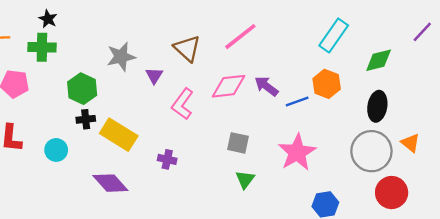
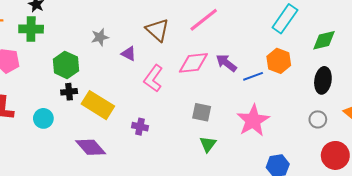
gray star: (121, 57) -> (100, 37), size x0.7
purple triangle: (154, 76) -> (129, 54), turned -35
gray circle: (371, 151) -> (318, 119), size x0.5

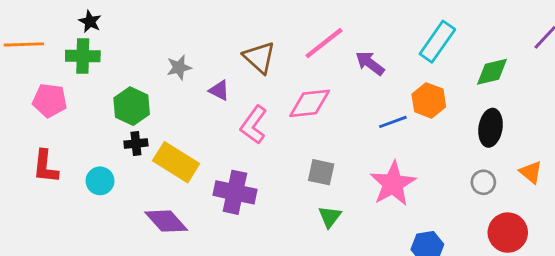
purple arrow: (226, 63) -> (370, 63), moved
purple cross: (140, 127) -> (235, 192), size x1.8

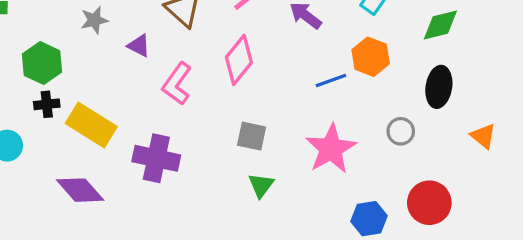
pink diamond: (310, 103) -> (239, 60), turned -45
gray circle: (483, 182) -> (401, 131), moved
red circle: (508, 233) -> (429, 203), moved

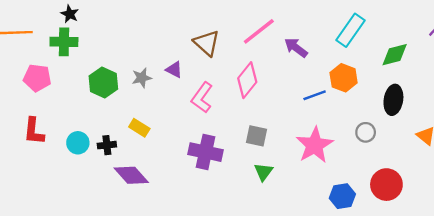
gray star: (94, 20) -> (142, 78), moved
black cross: (47, 104) -> (107, 145), moved
yellow rectangle: (91, 125) -> (139, 128), size x0.6
purple cross: (156, 158) -> (205, 152), moved

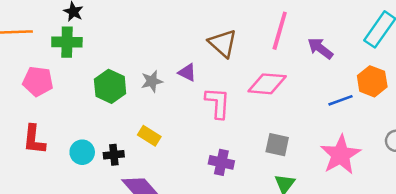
pink line: (259, 31) -> (280, 31), turned -36
pink diamond: (247, 80) -> (267, 84), turned 56
pink L-shape: (202, 98) -> (218, 103), turned 148
purple cross: (205, 152) -> (221, 162), size x0.7

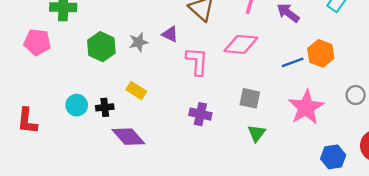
orange hexagon: (372, 81) -> (321, 53), moved
blue line: (340, 100) -> (293, 62), moved
red L-shape: (34, 140) -> (27, 121), moved

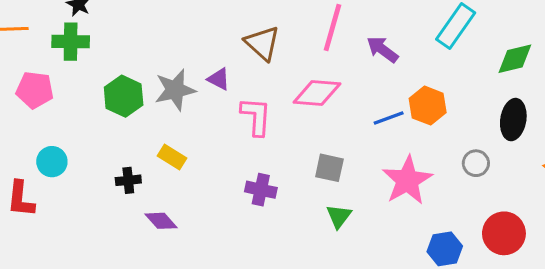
gray star: (139, 42) -> (175, 90), size x1.5
cyan circle: (77, 105) -> (52, 162), moved
purple diamond: (128, 137) -> (161, 221), size x0.7

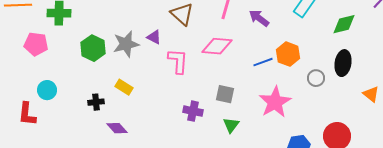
gray circle: (476, 163) -> (316, 78), moved
purple cross: (261, 190) -> (193, 111), moved

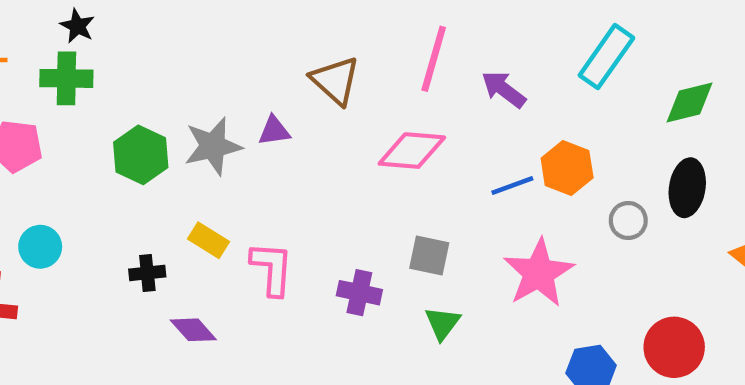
purple triangle: (154, 37) -> (274, 131), turned -35
pink L-shape: (178, 61) -> (272, 269), moved

